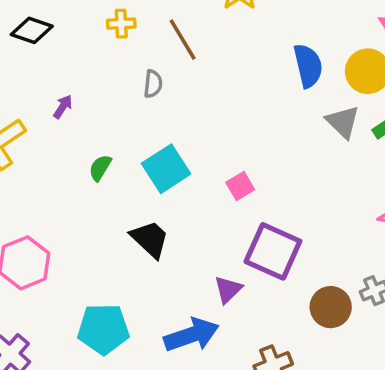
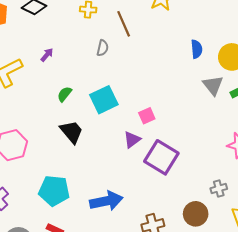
blue semicircle: (308, 66) -> (197, 49), size x0.7
black trapezoid: (150, 239) -> (71, 132), moved
purple triangle: (228, 289) -> (132, 140), moved
brown circle: (331, 307) -> (196, 214), moved

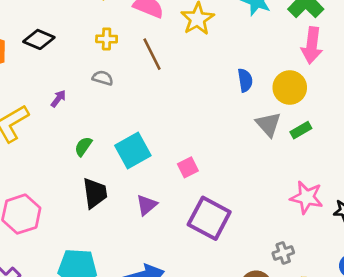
gray semicircle: (103, 48) -> (103, 78), moved, turned -84
black trapezoid: (71, 132) -> (95, 193), turned 35
purple triangle: (132, 140) -> (147, 205), moved

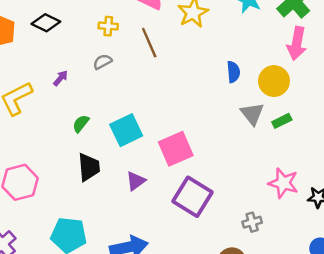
gray semicircle: (103, 78) -> (102, 62), turned -48
pink square: (188, 167) -> (176, 149), size x1.8
gray cross: (283, 253) -> (252, 222), moved

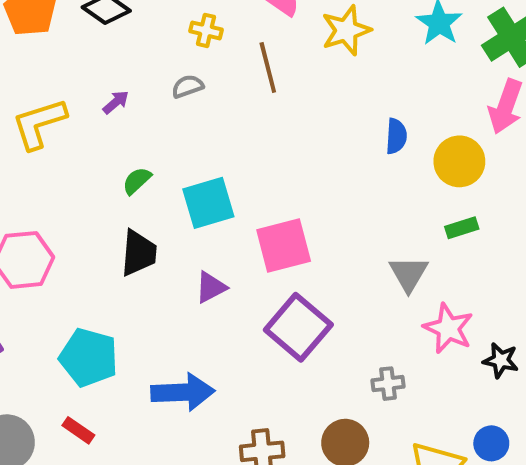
gray triangle: (252, 114) -> (409, 274), moved

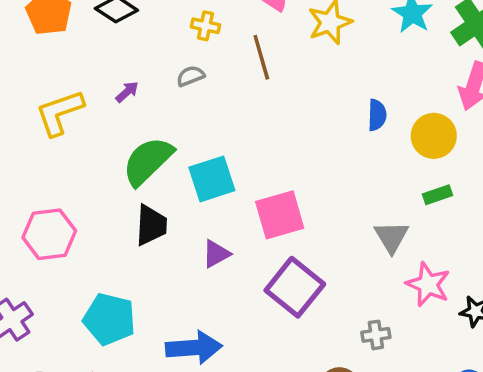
green semicircle: (137, 181) -> (148, 161), size x2.0

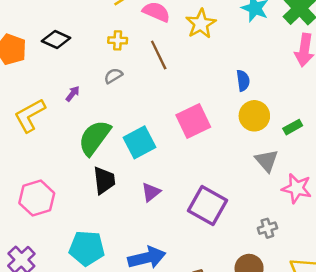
yellow circle: (434, 136) -> (254, 116), moved
pink square: (280, 215) -> (193, 121), moved

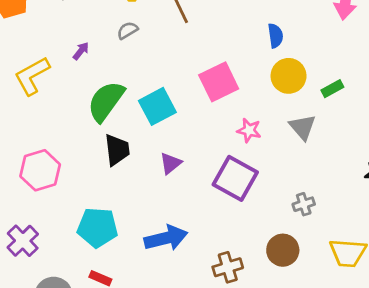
pink star: (297, 188) -> (249, 130), moved, size x0.7

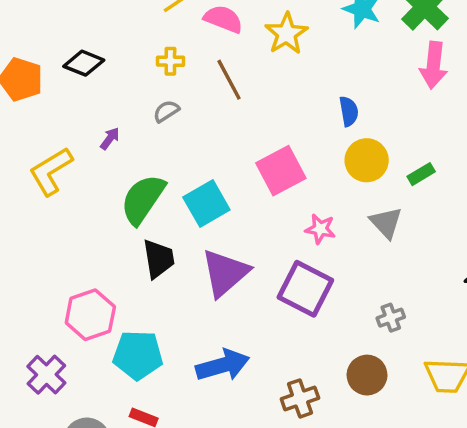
purple triangle: (171, 163) -> (225, 273), size x1.8
pink hexagon: (40, 170) -> (90, 315), moved

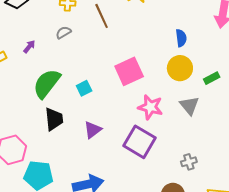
blue semicircle: (349, 111) -> (181, 38), moved
cyan square: (206, 203) -> (84, 88), size x0.6
pink star: (320, 229) -> (150, 107), size x1.4
purple triangle: (225, 273) -> (93, 130), size x0.6

